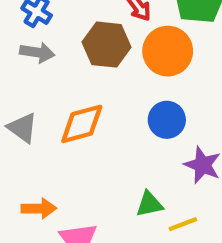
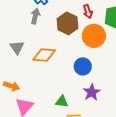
gray arrow: (37, 52) -> (35, 16), turned -105

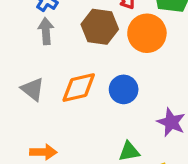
blue circle: (83, 66) -> (124, 89), moved

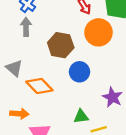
brown hexagon: (100, 27) -> (61, 45), moved
orange diamond: (79, 88) -> (39, 86), moved, turned 56

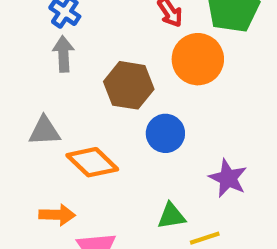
gray triangle: (14, 68) -> (45, 131), turned -42

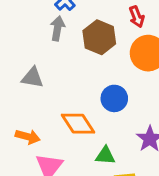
brown hexagon: (129, 85) -> (99, 37), moved
orange diamond: (92, 162) -> (78, 124), moved

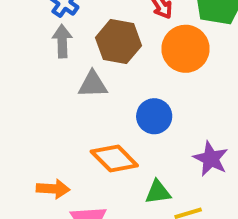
gray triangle: (32, 78) -> (93, 84), moved

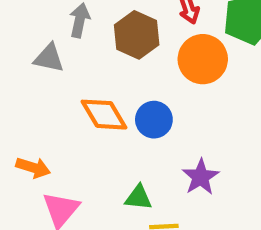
gray triangle: (93, 84) -> (49, 58), moved
orange diamond: (114, 158) -> (104, 115), moved

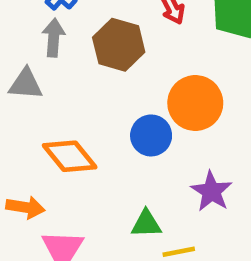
orange circle: (203, 59) -> (195, 103), moved
orange diamond: (104, 115) -> (70, 156), moved

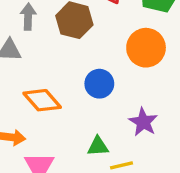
orange circle: (195, 103) -> (146, 48), moved

